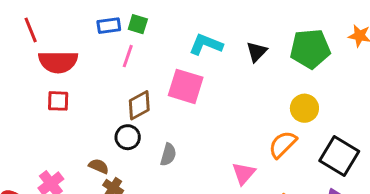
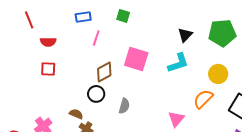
green square: (138, 24) -> (123, 16), moved
cyan L-shape: (206, 44) -> (178, 63), moved, turned 140
red semicircle: (58, 62) -> (48, 42), size x0.6

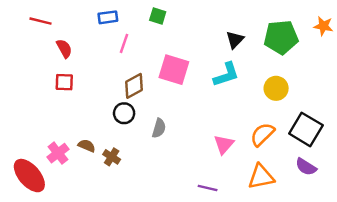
red line: (29, 20) -> (41, 21), turned -54
red semicircle: (48, 42) -> (64, 48), turned -119
orange semicircle: (203, 99) -> (262, 134), moved
brown semicircle: (76, 114) -> (87, 146), moved

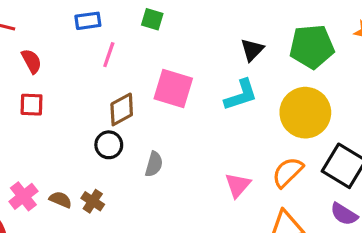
yellow circle: (276, 88) -> (305, 113), size x1.6
brown semicircle: (87, 146) -> (60, 200), moved

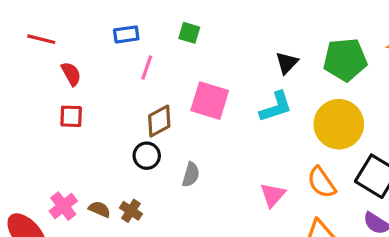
orange semicircle: (288, 172) -> (321, 182), turned -80

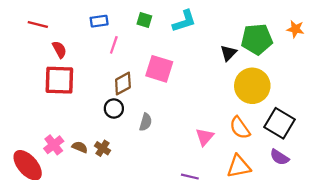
black triangle: (287, 63) -> (228, 53), moved
cyan L-shape: (276, 107) -> (184, 21), moved
red square: (71, 116) -> (59, 80), size x1.8

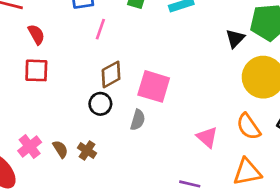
pink square: (159, 69) -> (154, 86), moved
red square: (59, 80) -> (36, 70), size x0.7
pink triangle: (205, 137) -> (207, 137), turned -30
brown semicircle: (80, 147) -> (60, 149), turned 35

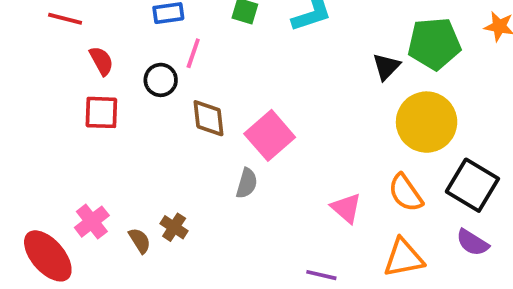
brown diamond: (111, 74) -> (208, 118), turned -68
pink square: (154, 86) -> (270, 135), turned 32
black circle: (100, 104) -> (161, 80), moved
brown semicircle: (60, 149) -> (140, 241), moved

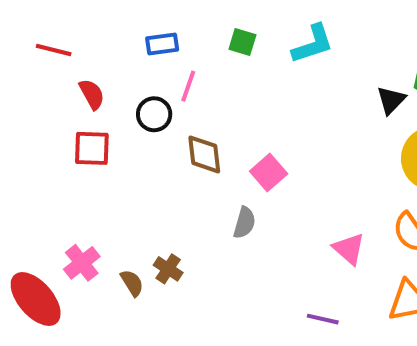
pink square: (270, 135) -> (269, 172), size x0.7

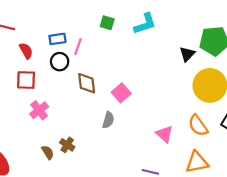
blue rectangle: (162, 44) -> (57, 39), moved
pink cross: (82, 263) -> (39, 110), moved

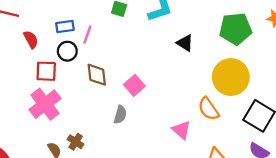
black triangle: (187, 54) -> (185, 43), moved, turned -42
red square: (26, 80) -> (46, 71), moved
pink cross: (39, 110) -> (45, 104), size x1.5
orange semicircle: (198, 125) -> (208, 109), moved

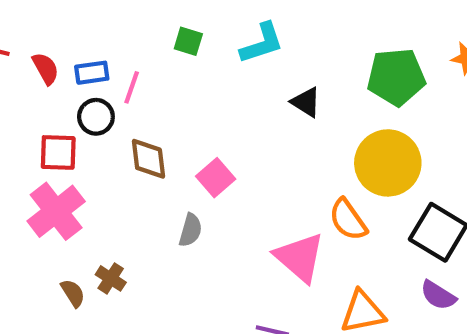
red semicircle: (31, 39) -> (46, 68), moved
pink triangle: (181, 130) -> (300, 257), size x1.5

